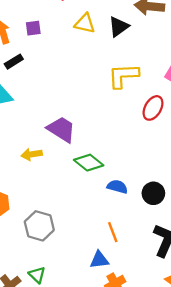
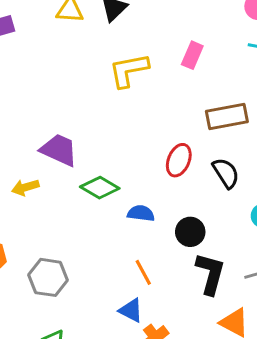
red ellipse: (153, 108) -> (179, 160), moved
black circle: (153, 193) -> (190, 232), moved
blue triangle: (99, 260) -> (131, 310), turned 42

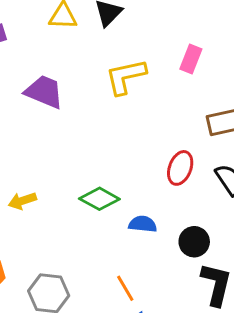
purple trapezoid: (59, 150) -> (44, 92), moved
orange line: (143, 272) -> (125, 288), moved

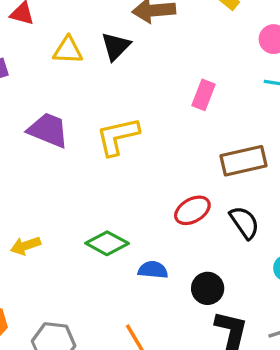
yellow L-shape: (126, 77) -> (118, 136), moved
red ellipse: (180, 168) -> (192, 210), turned 40

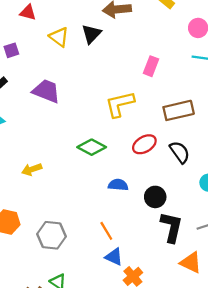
yellow triangle: (68, 50) -> (59, 37), turned 35
yellow L-shape: (118, 136) -> (120, 104), moved
green diamond: (107, 243) -> (92, 147), moved

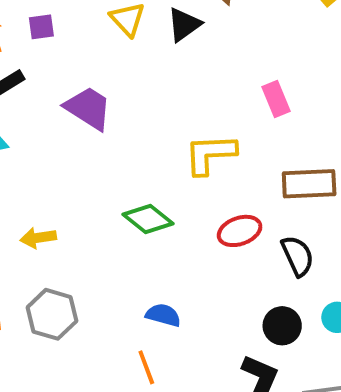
pink rectangle: (151, 66) -> (276, 99), turned -54
blue semicircle: (118, 185) -> (163, 315), moved
black circle: (155, 197) -> (282, 326), moved
gray hexagon: (52, 235) -> (52, 314), moved

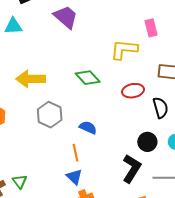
pink rectangle: (276, 99) -> (151, 28), moved
yellow arrow: (38, 238) -> (31, 79), size x1.6
gray hexagon: (52, 314) -> (50, 115), moved

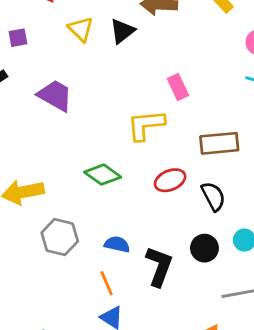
black L-shape: (132, 169) -> (159, 266), moved

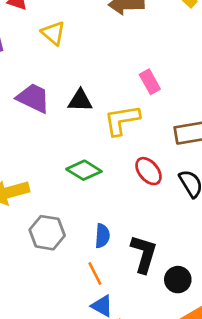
black triangle: (122, 31) -> (80, 101), moved, turned 44
red ellipse: (170, 180) -> (149, 171), turned 76
blue semicircle: (117, 244) -> (102, 236), turned 85
black circle: (204, 248) -> (178, 280), moved

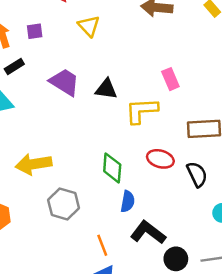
green diamond: (84, 170) -> (112, 168), moved, turned 56
red ellipse: (149, 171) -> (160, 159), turned -40
blue semicircle: (102, 236) -> (128, 201), moved
black L-shape: (144, 254) -> (148, 233), turned -76

